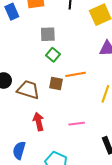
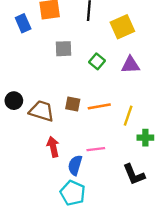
green square: (53, 55) -> (97, 61), moved
orange line: (76, 74) -> (99, 106), moved
blue semicircle: (19, 150) -> (75, 165), moved

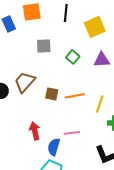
brown trapezoid: (42, 111) -> (25, 82), moved, turned -65

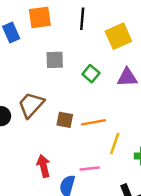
yellow line: (100, 104) -> (115, 144), moved

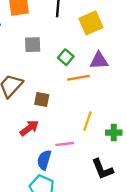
orange line: (93, 122) -> (78, 78), moved
red arrow: (44, 166) -> (29, 128), moved, turned 66

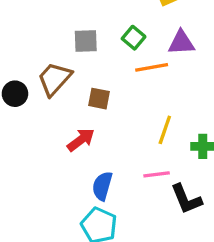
gray square: (33, 45) -> (86, 41), moved
pink line: (65, 144) -> (157, 174), moved

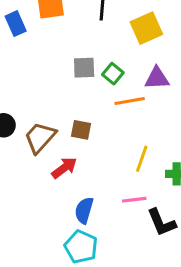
gray square: (86, 41) -> (84, 68), moved
brown trapezoid: (54, 79) -> (40, 137), moved

